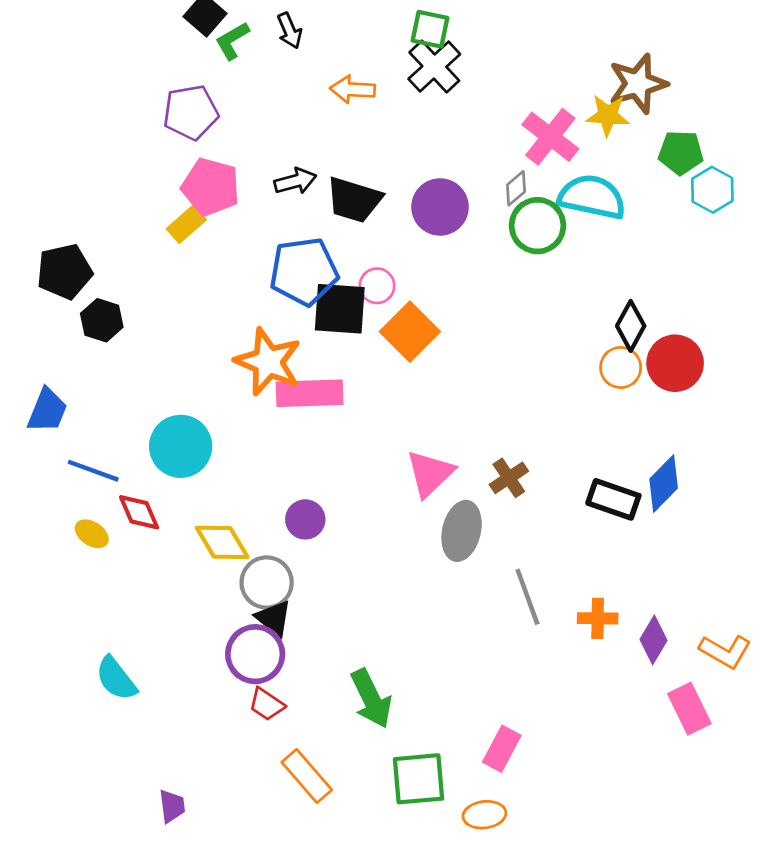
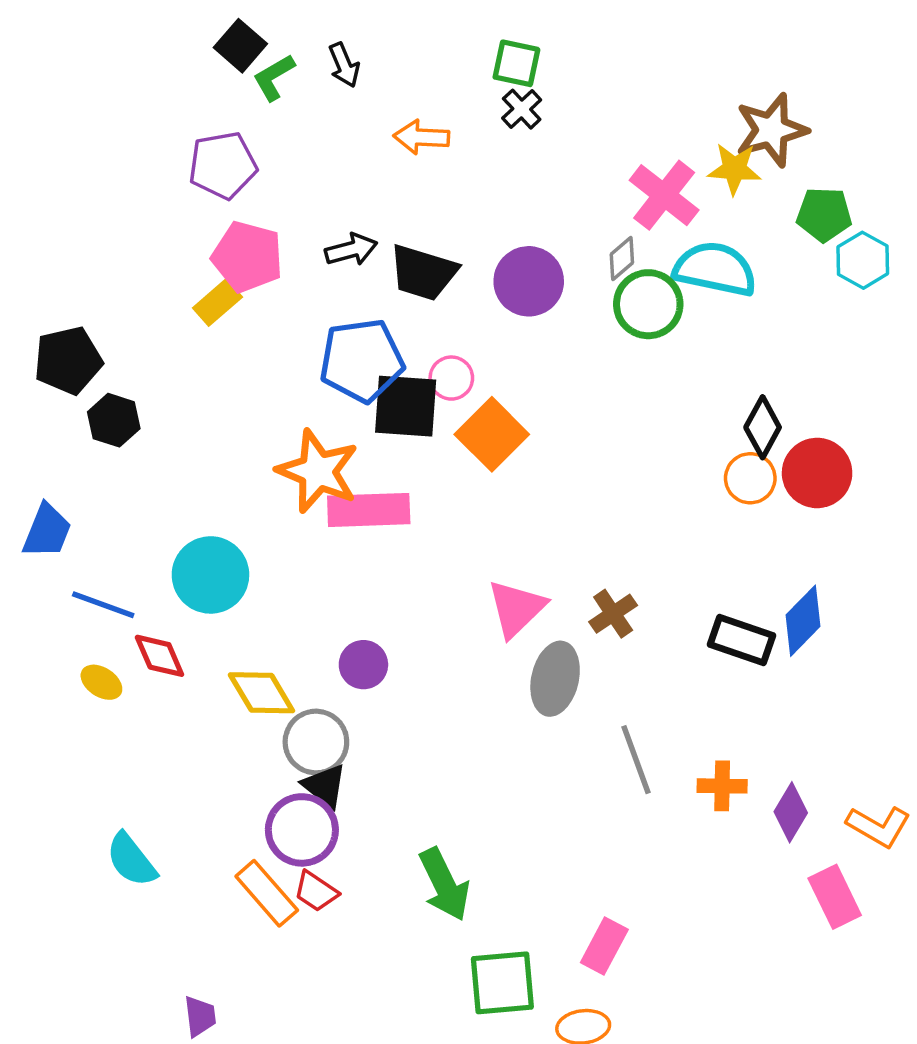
black cross: (434, 67) -> (522, 109), size x0.6
orange rectangle: (307, 776) -> (267, 893), moved

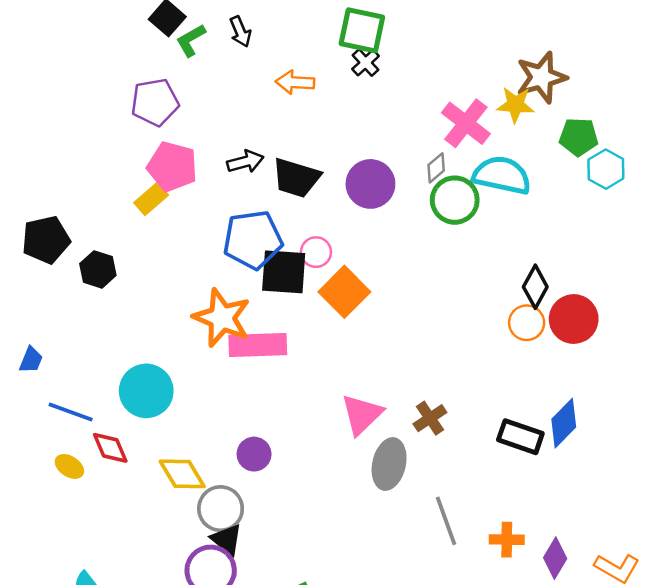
green square: (516, 63) -> (362, 30), size x1.4
black hexagon: (114, 420) -> (98, 269), moved
blue trapezoid: (47, 531) -> (31, 360), size x0.7

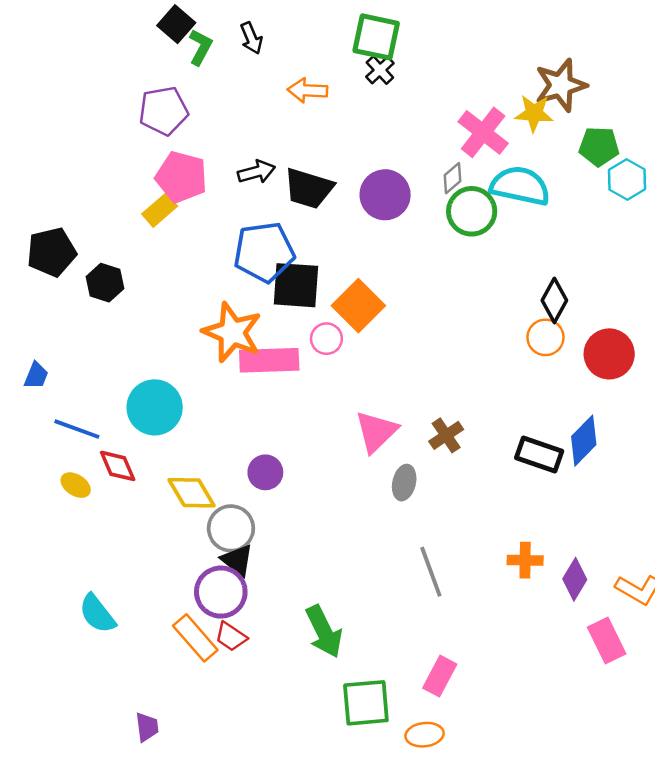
green L-shape: (191, 40) -> (200, 47), turned 148
pink circle: (316, 252) -> (326, 339), moved
red circle: (574, 319) -> (609, 354), moved
gray ellipse: (389, 464) -> (404, 483), size x0.7
gray line: (446, 521) -> (431, 572), moved

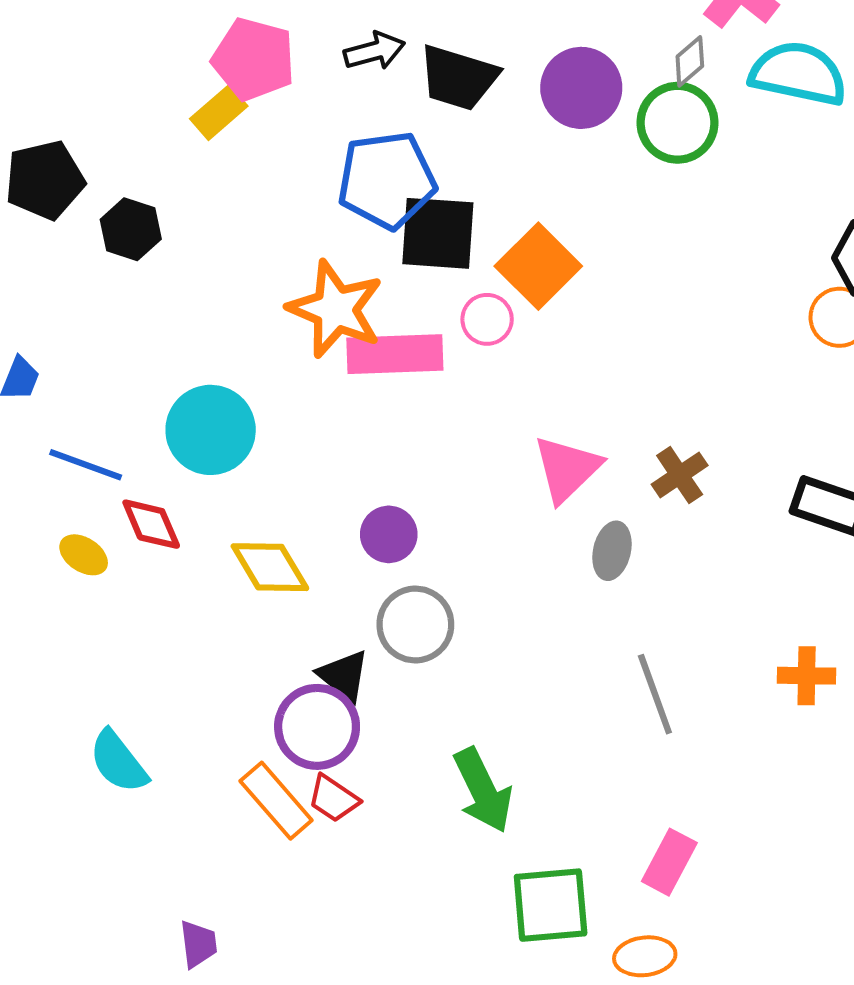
green circle: (472, 211) -> (678, 123), moved
gray circle: (231, 528) -> (415, 625), moved

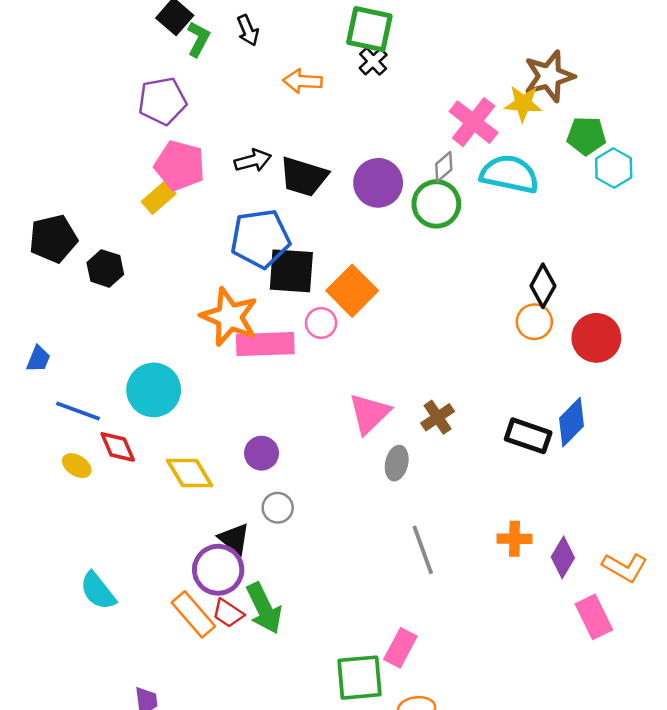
gray circle: (415, 625) -> (278, 508), size x0.7
green arrow: (483, 790) -> (264, 608), moved
pink rectangle: (669, 862) -> (400, 648), moved

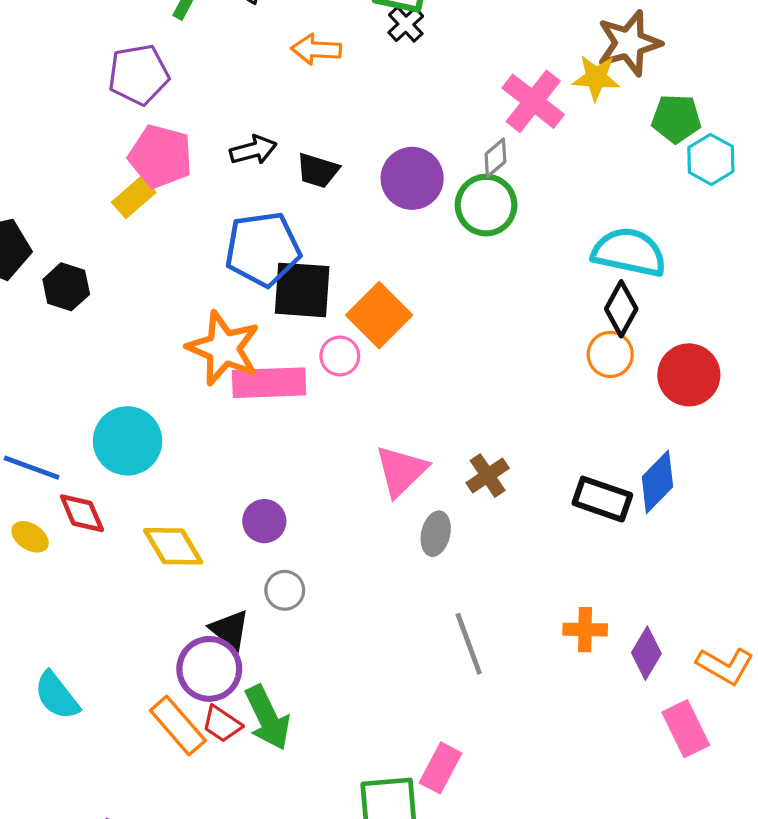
cyan semicircle: (510, 174) -> (629, 252), moved
black trapezoid: (304, 177) -> (318, 170), size x0.7

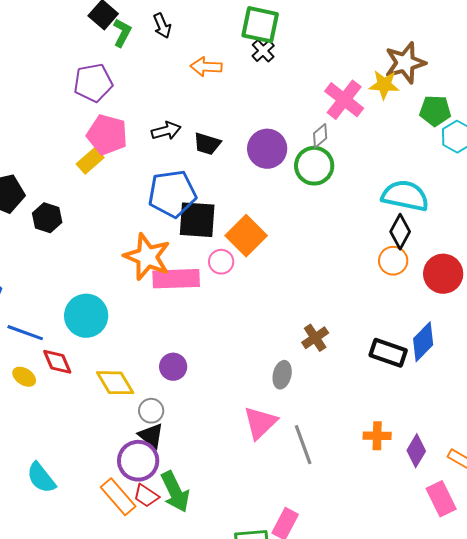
pink triangle: (401, 471) -> (260, 423), moved
gray circle: (285, 590) -> (151, 411), moved

